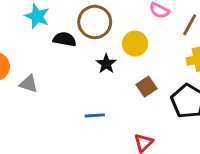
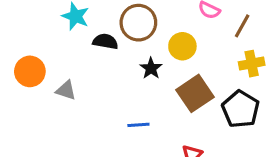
brown square: (146, 87) -> (195, 93), size x1.6

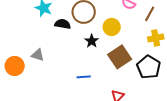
orange circle: (30, 71) -> (15, 66), moved

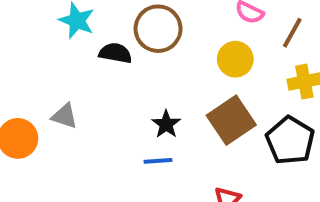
yellow circle: (112, 27) -> (235, 59), moved
black star: (92, 41) -> (166, 124), moved

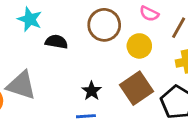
brown circle: (158, 29) -> (104, 25), moved
gray triangle: (65, 116) -> (21, 85), size x1.6

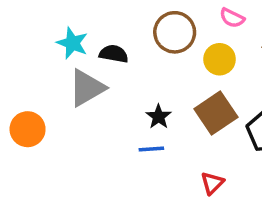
cyan star: (30, 19) -> (72, 43), moved
gray triangle: (21, 85) -> (87, 88), moved, turned -48

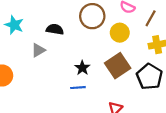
cyan star: (72, 43) -> (14, 25), moved
gray triangle: (87, 88) -> (38, 50), size x0.6

